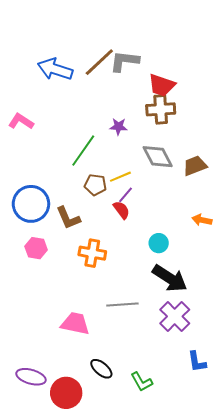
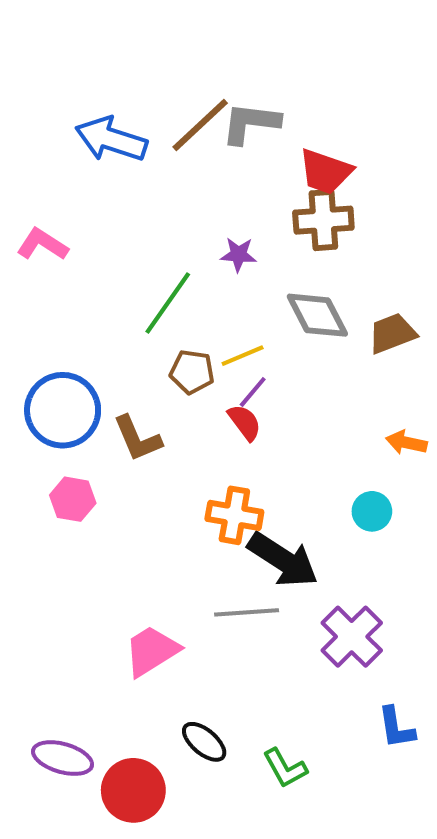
cyan circle: (159, 243) -> (372, 511), moved
orange cross: (92, 253) -> (234, 515), moved
black arrow: (170, 278) -> (283, 560), moved
pink trapezoid: (75, 323) -> (152, 651), turned -44

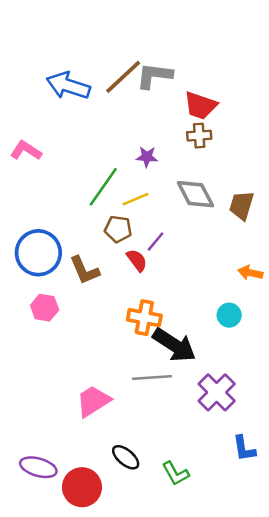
brown cross: (323, 220) -> (199, 136), size x0.7
brown trapezoid: (392, 333) -> (242, 205), turned -52
yellow line: (243, 356) -> (136, 199), moved
red semicircle: (245, 422) -> (137, 260), moved

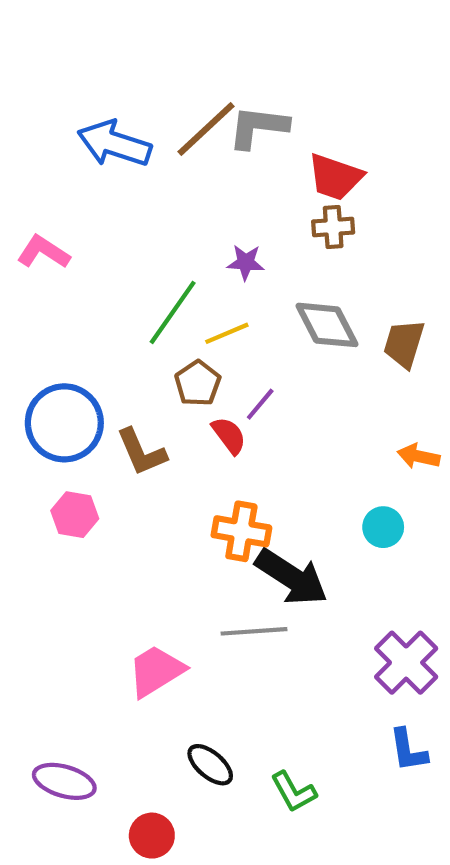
brown pentagon: (118, 229) -> (198, 383), turned 30
purple cross: (217, 392) -> (406, 663), moved
red circle: (82, 487) -> (152, 836), moved, size x0.7

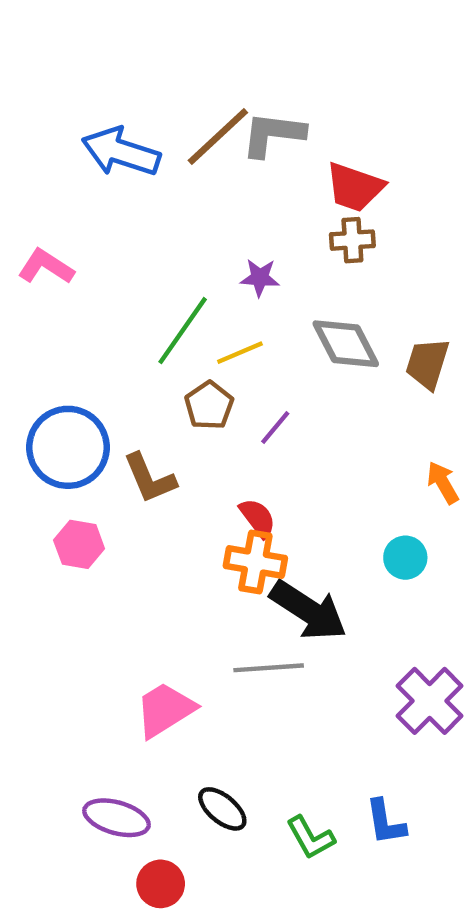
red semicircle: (229, 435) -> (258, 518), moved
orange arrow: (419, 456) -> (443, 483), turned 48
blue L-shape: (408, 750) -> (385, 822), moved
purple ellipse: (64, 781) -> (116, 818), moved

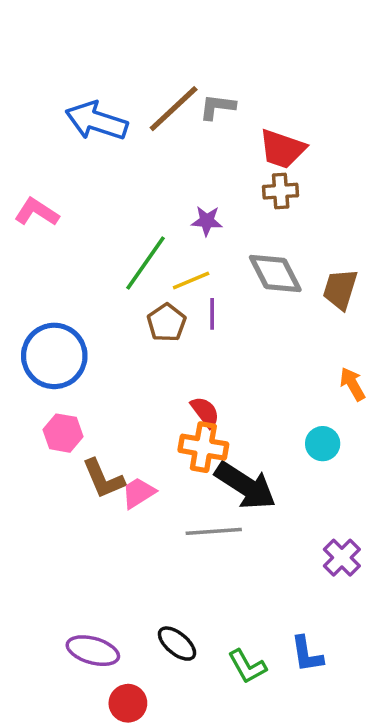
gray L-shape: (273, 134) -> (217, 107), size x0.7
purple line: (275, 428) -> (212, 314), moved, turned -40
brown L-shape: (150, 478) -> (103, 479), moved
purple cross: (430, 701) -> (342, 558), size x0.7
pink trapezoid: (165, 710) -> (138, 493), moved, size x0.7

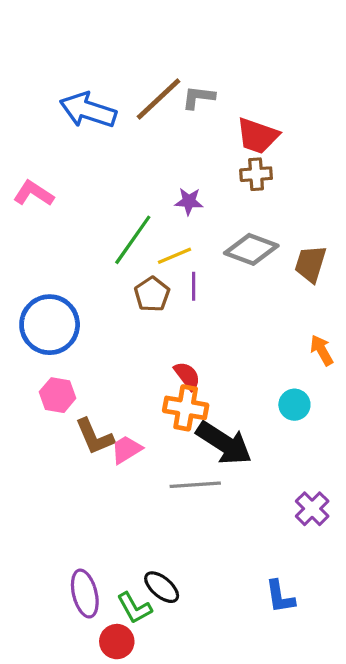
gray diamond: (275, 273) -> (251, 249), turned -42
purple ellipse: (93, 651) -> (85, 594), turned 60
green L-shape: (247, 666) -> (134, 608), moved

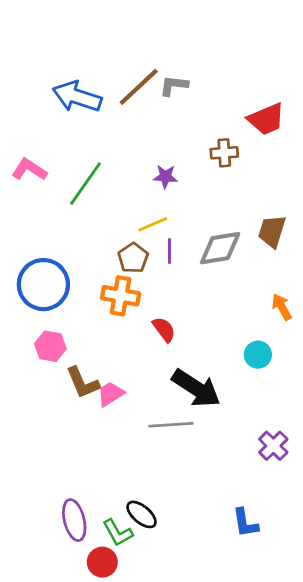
red trapezoid: (258, 136) -> (266, 119), moved, turned -42
green line: (133, 240) -> (85, 184), moved
gray diamond: (251, 249) -> (220, 248), moved, turned -30
orange cross: (186, 408) -> (121, 296), moved

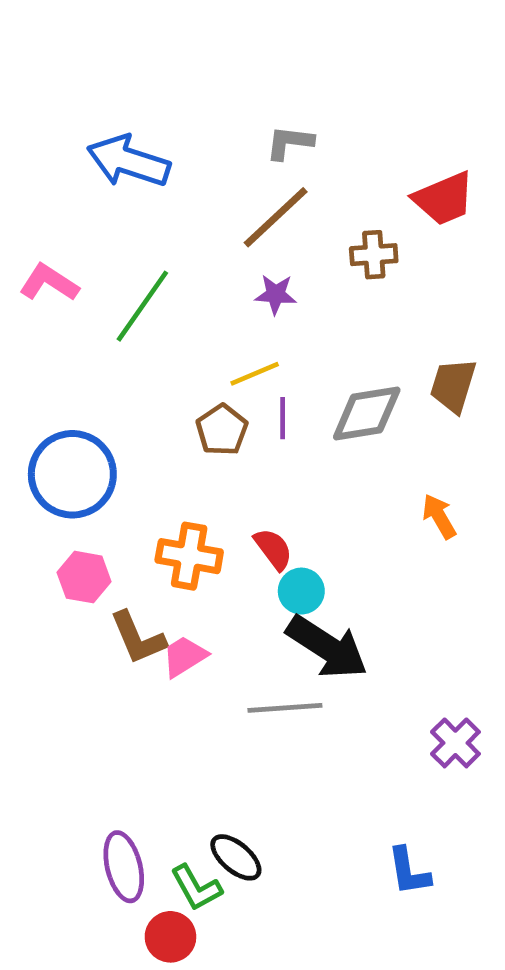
brown line: (139, 87) -> (276, 217), moved
orange cross: (121, 296) -> (189, 556), moved
orange arrow: (282, 307) -> (439, 516), moved
cyan circle: (258, 355) -> (301, 591), moved

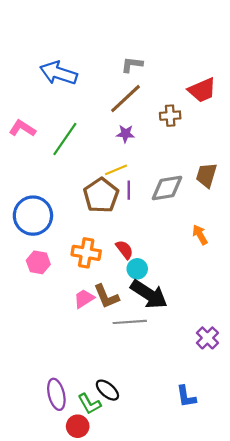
brown pentagon: (222, 430) -> (101, 195), size x1.5
brown L-shape: (138, 638) -> (106, 296), moved

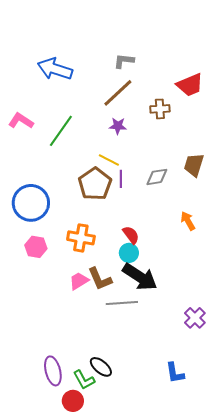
yellow line: (116, 170) -> (109, 160), turned 50
gray diamond: (167, 188) -> (157, 177), size x0.7
red semicircle: (124, 250) -> (131, 235), moved

